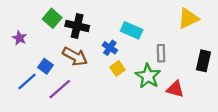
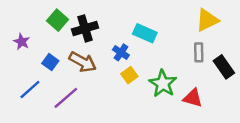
black cross: (77, 26) -> (85, 28), turned -30
gray rectangle: (161, 53) -> (199, 52), moved
black rectangle: (204, 61) -> (224, 67), turned -48
blue square: (46, 66) -> (50, 62), moved

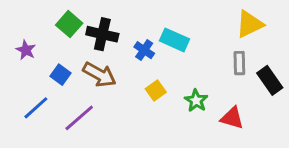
black cross: (85, 28) -> (102, 34), turned 30
blue cross: (121, 52) -> (144, 50), moved
green star: (163, 84) -> (196, 101), size x0.7

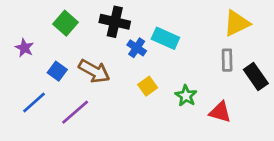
black cross: (102, 34) -> (115, 22), moved

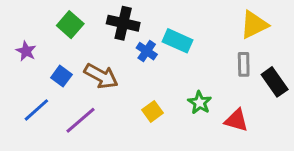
yellow square: (148, 86) -> (153, 111), moved

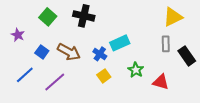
cyan rectangle: (178, 41) -> (120, 43), moved, turned -48
blue cross: (147, 51) -> (100, 54), moved

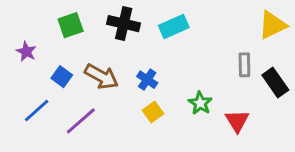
green square: (48, 17) -> (71, 25), turned 30
yellow triangle: (173, 17) -> (272, 25), moved
cyan rectangle: (120, 43) -> (174, 27), moved
red triangle: (161, 82) -> (237, 121), turned 42

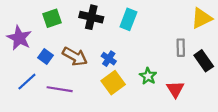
cyan rectangle: (174, 27) -> (128, 19), turned -45
purple star: (26, 52) -> (19, 38), size x1.6
yellow square: (153, 112) -> (113, 83), size x1.5
purple line: (81, 121) -> (60, 89), turned 50

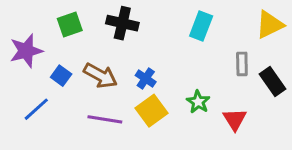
cyan rectangle: (128, 19) -> (201, 26), moved
purple star: (19, 38) -> (26, 51), turned 30
purple line: (60, 89) -> (105, 119), moved

